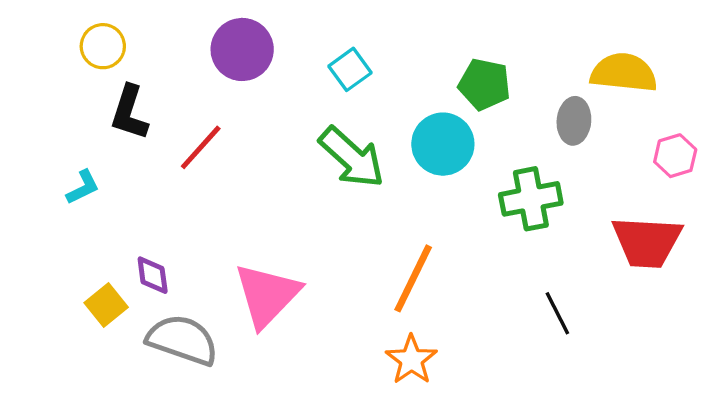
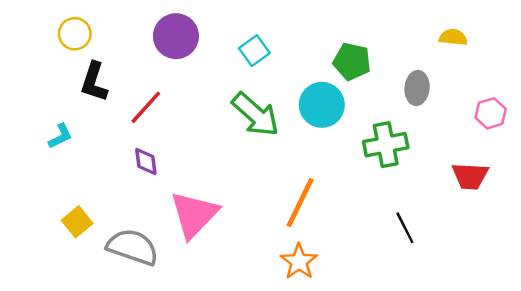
yellow semicircle: (624, 73) -> (453, 37), moved, size x0.6
red trapezoid: (647, 242) -> (470, 176), size x0.7
purple diamond: (153, 275) -> (146, 162), moved

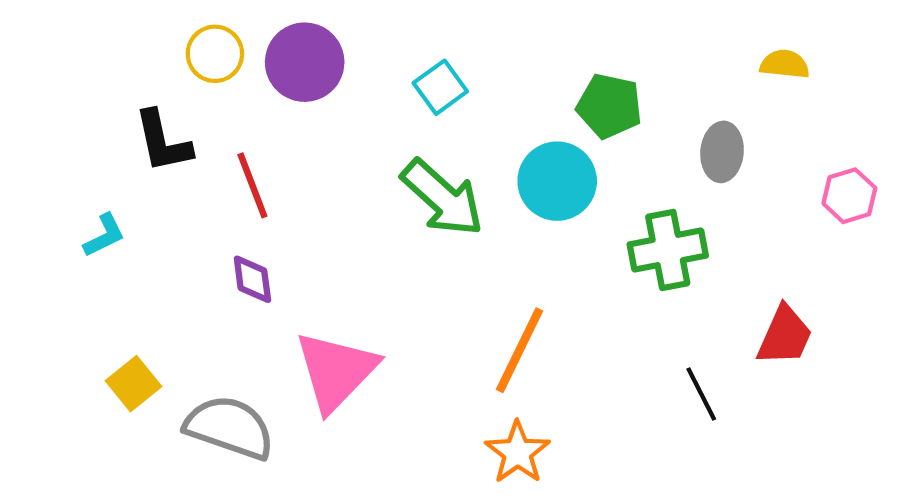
yellow circle: (75, 34) -> (215, 54), moved
black L-shape: (94, 82) -> (163, 141), turned -30
red line: (146, 107) -> (252, 185), turned -63
red trapezoid: (470, 176) -> (785, 336), moved, turned -69

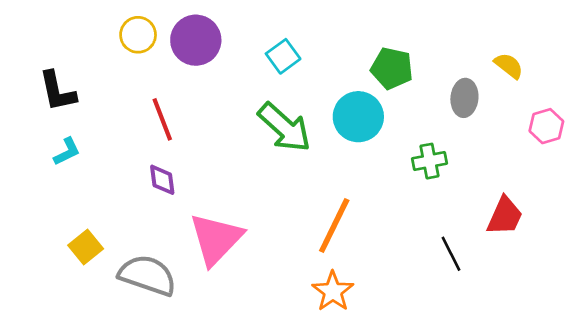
yellow semicircle: (785, 64) -> (509, 66), moved, turned 32
black L-shape: (163, 141) -> (57, 91), moved
green cross: (668, 250) -> (430, 161), size x0.7

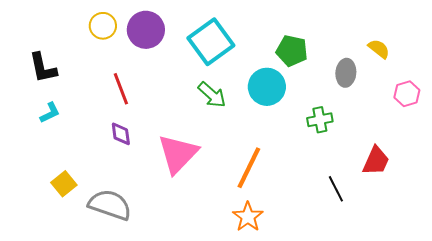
cyan square: (283, 56) -> (211, 42), size x1.8
green arrow: (284, 127) -> (212, 95), size x0.7
pink triangle: (216, 239) -> (178, 154), moved

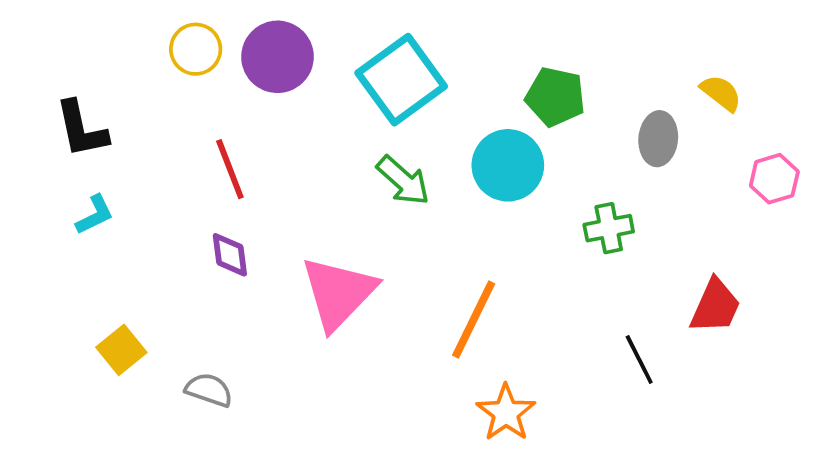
gray semicircle: (110, 205) -> (209, 390), size x0.6
orange star: (248, 217) -> (506, 413), moved

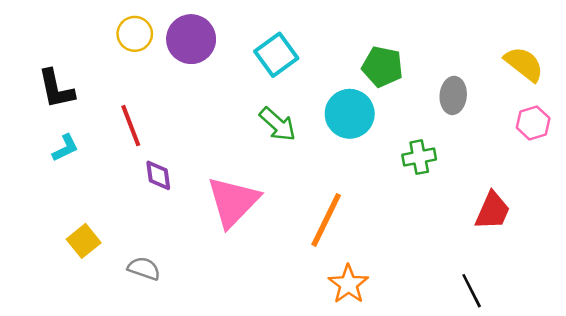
cyan square: (401, 80) -> (276, 55), size x0.7
yellow semicircle: (721, 93) -> (524, 64), moved, size x1.4
red line: (230, 169) -> (131, 126), moved
black line: (639, 359) -> (472, 291), moved

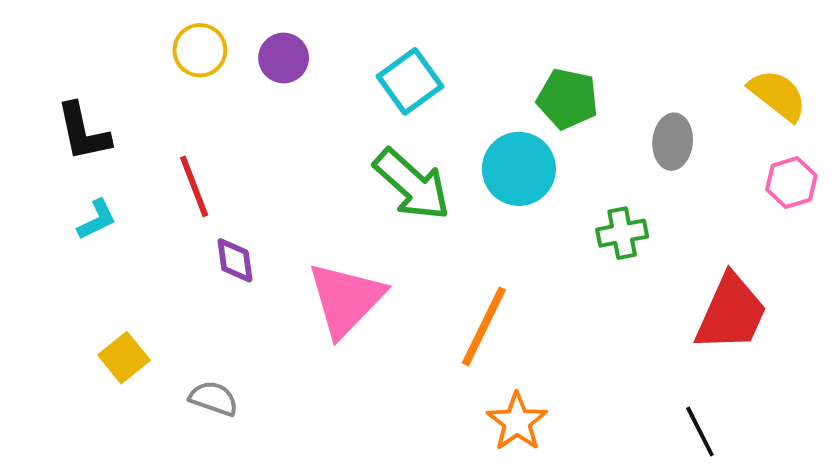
purple circle: (191, 39) -> (284, 58), size x0.7
green arrow: (278, 124) -> (412, 184), size x1.4
red trapezoid: (493, 211) -> (731, 313), size x1.4

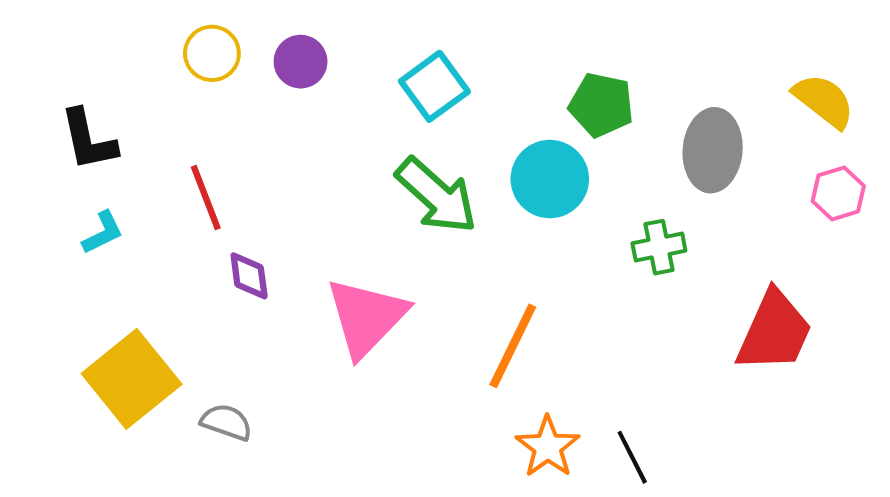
gray ellipse: (673, 142) -> (713, 150), size x1.4
yellow square: (124, 358) -> (132, 379), size x1.8
black line: (700, 432) -> (632, 457), moved

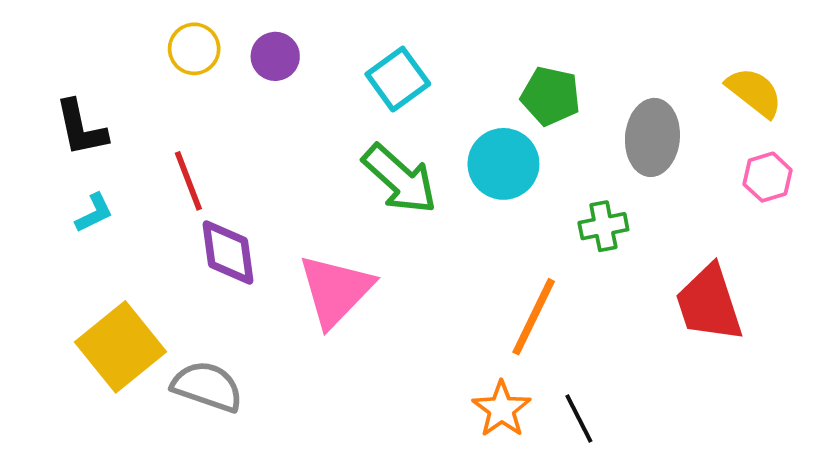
purple diamond: (249, 276) -> (228, 253), size x1.5
red trapezoid: (774, 331) -> (709, 303), turned 138
orange line: (513, 346) -> (534, 317), moved
gray semicircle: (226, 422) -> (207, 386), size x1.5

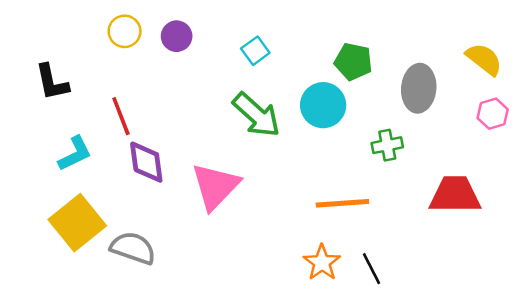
cyan square: (398, 79) -> (255, 51), size x0.7
cyan L-shape: (94, 213) -> (75, 154), moved, size x1.4
red trapezoid: (709, 303) -> (455, 195), turned 108
orange line: (534, 317) -> (342, 203), turned 60

